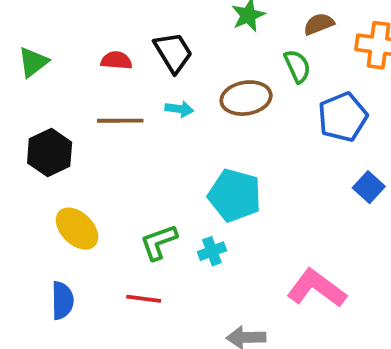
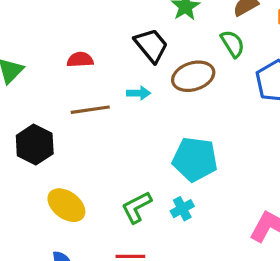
black trapezoid: (173, 52) -> (151, 45), moved

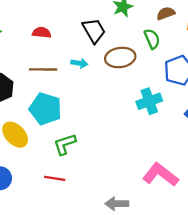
cyan pentagon: (195, 159) -> (45, 109), moved
cyan cross: (182, 209) -> (149, 101), moved, size x1.5

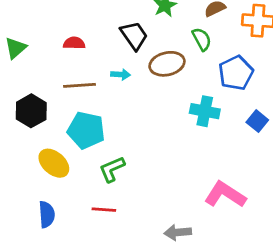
cyan cross: (149, 101) -> (205, 111), turned 35

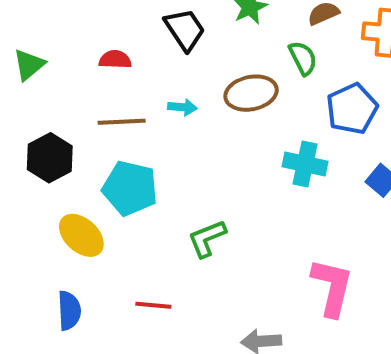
black trapezoid: (134, 36) -> (185, 29), moved
green L-shape: (112, 169) -> (207, 238), moved
pink L-shape: (225, 195) -> (332, 287), turned 69

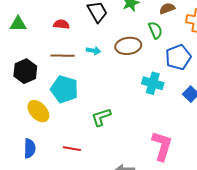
green triangle: (29, 65) -> (18, 24), turned 36

